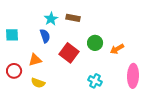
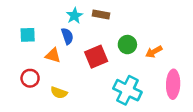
red square: (69, 53) -> (96, 57), turned 30
orange triangle: (35, 60) -> (53, 55), moved, turned 32
cyan cross: (95, 81) -> (127, 90), size x1.6

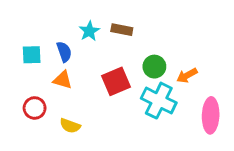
blue semicircle: (67, 36) -> (64, 52), moved
cyan cross: (127, 90) -> (159, 101), moved

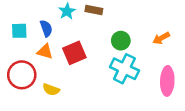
orange arrow: (187, 75) -> (161, 38), moved
red square: (116, 81) -> (74, 53), moved
red circle: (35, 108) -> (22, 75), size x1.5

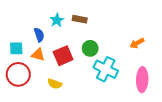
cyan square: (19, 31) -> (16, 48), moved
green circle: (121, 41) -> (90, 48), moved
yellow semicircle: (51, 90) -> (55, 84), moved

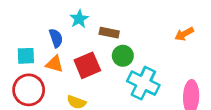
brown rectangle: (80, 19) -> (109, 33), moved
orange arrow: (137, 43) -> (184, 34), moved

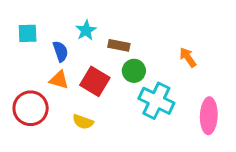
orange arrow: (184, 34) -> (188, 57), moved, turned 84
cyan square: (26, 56) -> (28, 33), moved
red square: (87, 65) -> (95, 81), turned -36

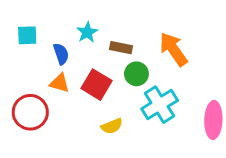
orange arrow: (188, 57) -> (173, 49), moved, size x1.6
cyan cross: (156, 101) -> (160, 105), turned 32
yellow semicircle: (83, 122) -> (112, 126), moved, turned -42

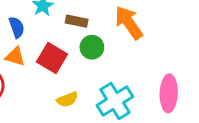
cyan cross: (160, 105) -> (115, 101), moved

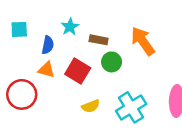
blue semicircle: (17, 27) -> (48, 45), turned 30

